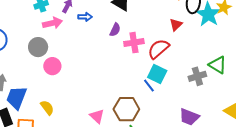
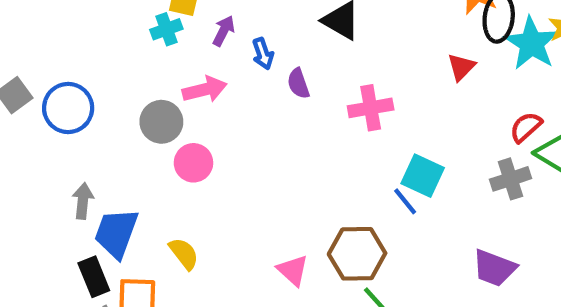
blue arrow: (85, 17) -> (263, 54), turned 72
pink arrow: (52, 23) -> (205, 89), moved
purple semicircle: (115, 30) -> (298, 83), moved, turned 136
red semicircle: (158, 49) -> (526, 127), moved, size x0.7

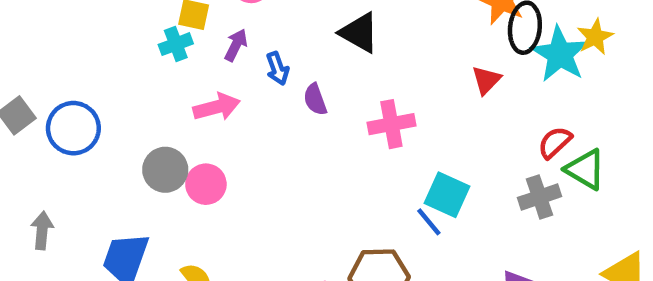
gray circle: (161, 122) -> (165, 170), moved
gray arrow: (83, 201) -> (42, 231), moved

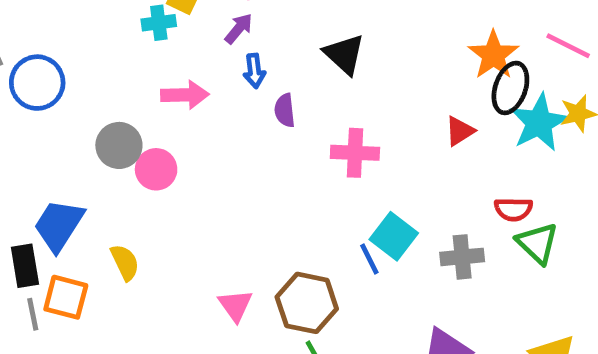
purple arrow: (236, 45) -> (239, 29), moved
red semicircle: (555, 142) -> (513, 209), turned -150
gray cross: (540, 197) -> (462, 257), moved

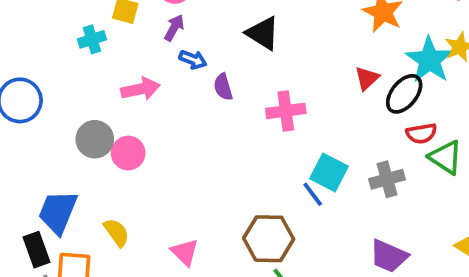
cyan cross: (159, 23) -> (92, 39), moved
blue arrow: (254, 71) -> (193, 60), turned -52
black ellipse: (510, 88) -> (404, 94), moved, turned 30
pink triangle: (235, 305) -> (185, 252), moved

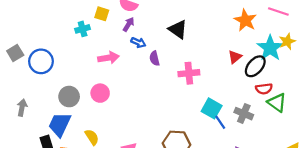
gray circle: (95, 139) -> (69, 97), moved
gray cross: (387, 179) -> (244, 114), turned 36
blue line: (313, 194) -> (220, 122), moved

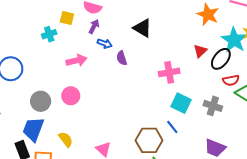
pink cross: (189, 73) -> (169, 72), moved
blue line: (220, 122) -> (172, 127), moved

